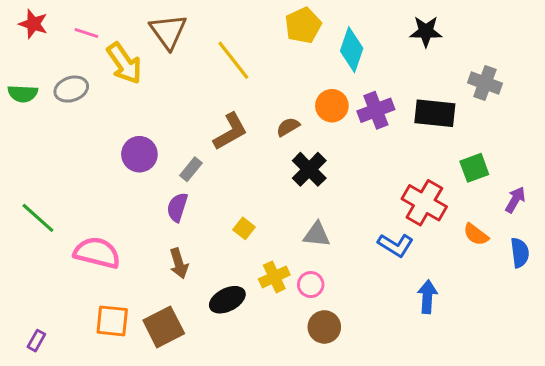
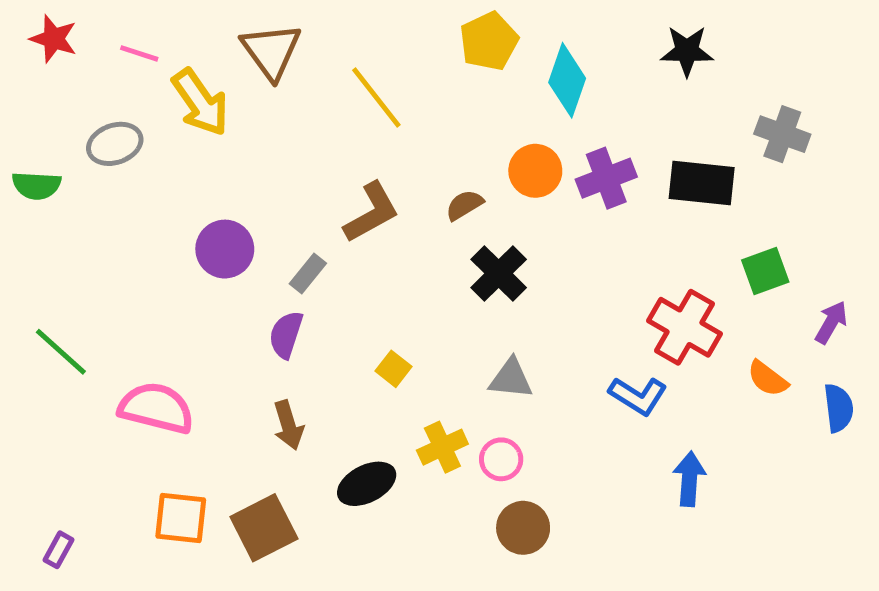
green semicircle: (23, 94) -> (37, 185), moved

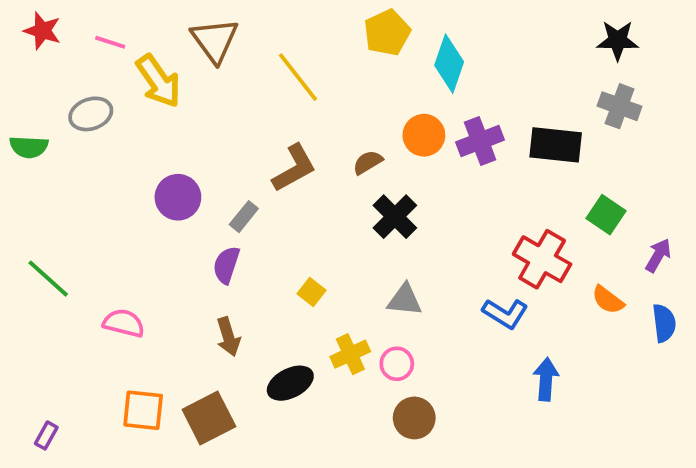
black star: (687, 51) -> (618, 40), moved
green square: (765, 271) -> (606, 215), turned -36
pink semicircle: (156, 408) -> (124, 323), size x0.7

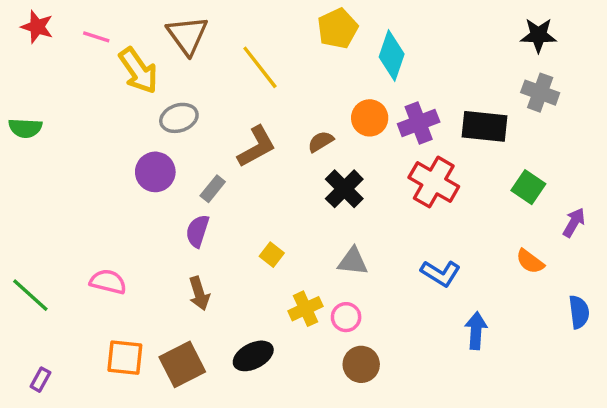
gray ellipse: (91, 114) -> (179, 118), moved
red cross: (542, 259) -> (434, 182), moved
green line: (48, 279) -> (30, 295), moved
blue semicircle: (664, 323) -> (579, 312), moved
black ellipse: (290, 383) -> (253, 356), moved

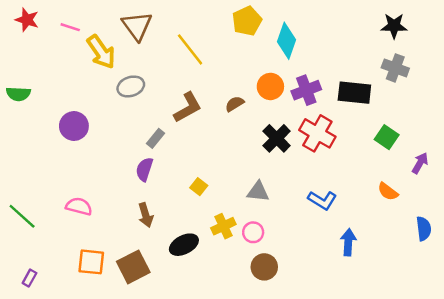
purple circle: (155, 172) -> (74, 126), moved
black cross: (344, 189) -> (277, 138), moved
black ellipse: (253, 356) -> (184, 245), moved

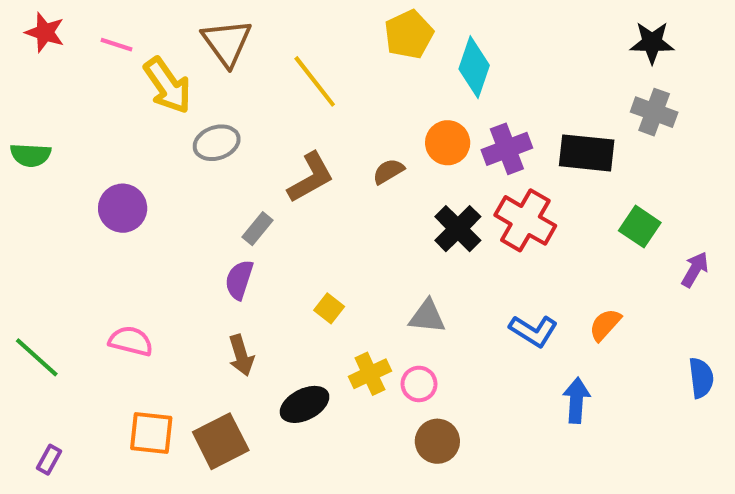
orange semicircle: (388, 192) -> (605, 325), moved, turned 95

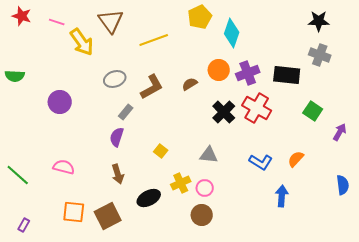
yellow line: (315, 81) -> (154, 40), turned -72
gray ellipse: (217, 143) -> (115, 79), moved
brown circle: (437, 441) -> (202, 215), moved

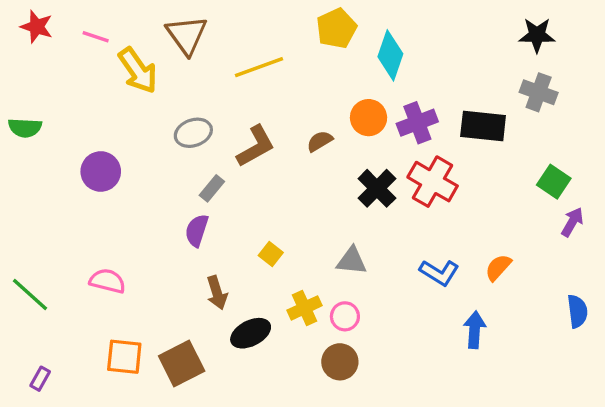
green square: (313, 111) -> (554, 182), moved
brown arrow: (118, 174) -> (217, 293), moved

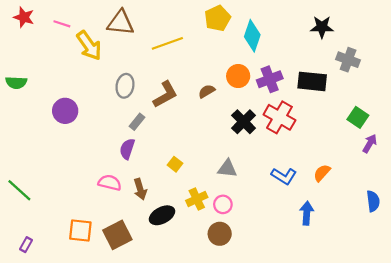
brown triangle: (187, 35) -> (121, 23), turned -48
black star: (537, 35) -> (322, 27), moved
gray ellipse: (193, 133) -> (125, 86), turned -60
pink semicircle: (107, 281) -> (110, 183), moved

